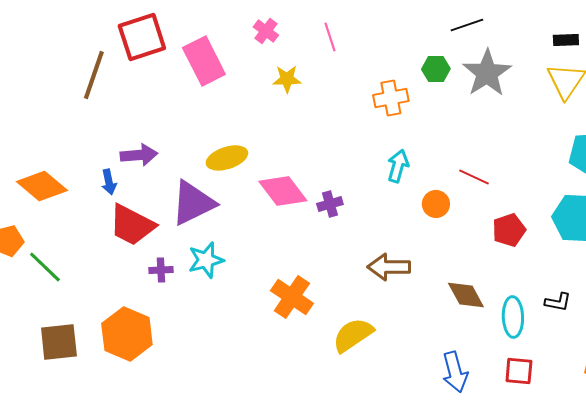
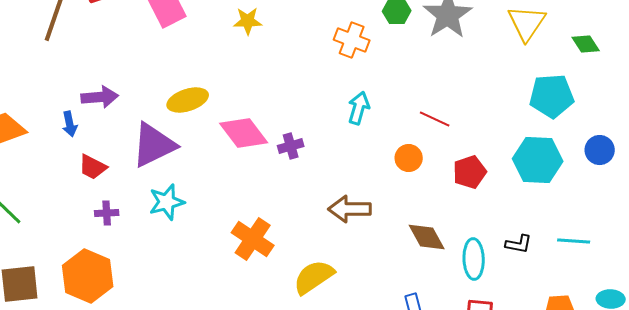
orange cross: (391, 98) -> (352, 40), turned 32
orange circle: (436, 204) -> (409, 158), moved
red trapezoid: (132, 225) -> (93, 167), size x0.6
purple cross: (161, 270) -> (107, 213), moved

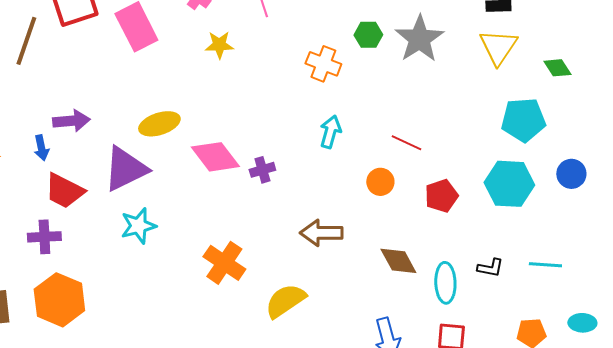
red trapezoid: (93, 167) -> (64, 191), size x1.4
purple cross: (107, 213) -> (44, 237), moved, size x1.4

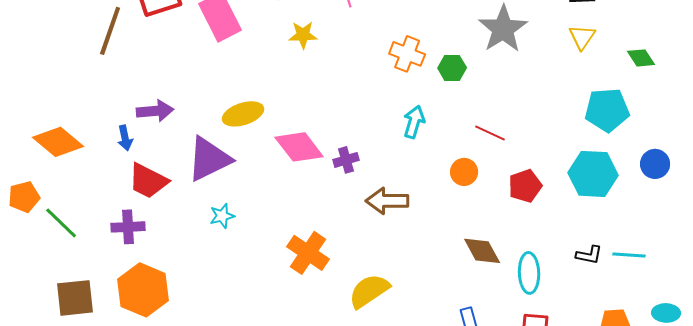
green hexagon: (368, 35) -> (452, 68), moved
yellow triangle: (498, 47) -> (582, 37), size x0.7
cyan star: (138, 226) -> (222, 216), size x0.7
brown arrow: (321, 233) -> (387, 201), moved
black L-shape: (490, 268) -> (589, 255), moved

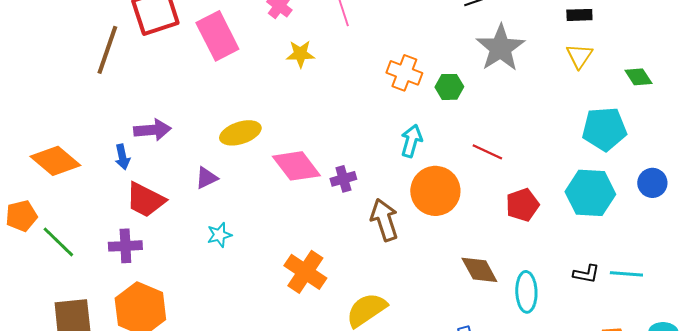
purple triangle: (209, 159) -> (206, 178), size x0.5
orange circle: (464, 172) -> (435, 191), moved, size x1.8
brown arrow: (387, 201) -> (384, 220), turned 72

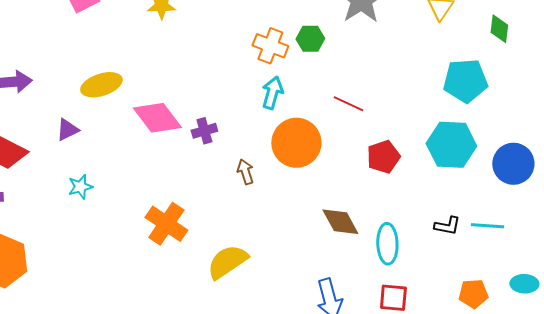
orange cross: (404, 73) -> (270, 46), moved
green diamond: (638, 77) -> (499, 29), turned 40
blue circle: (652, 183) -> (513, 164), moved, size x1.4
brown arrow: (384, 220) -> (245, 172), size x0.6

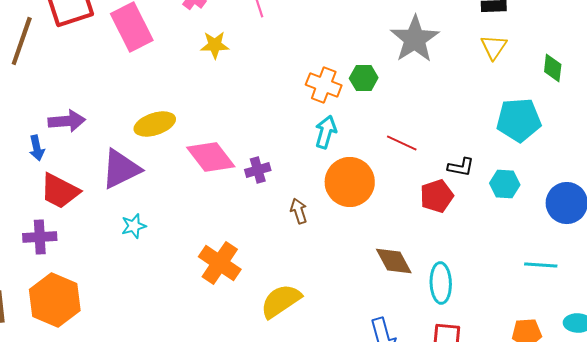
purple triangle: (67, 130) -> (121, 169), size x1.8
cyan hexagon: (451, 145) -> (505, 184), size x0.6
black L-shape: (447, 226) -> (461, 167), moved

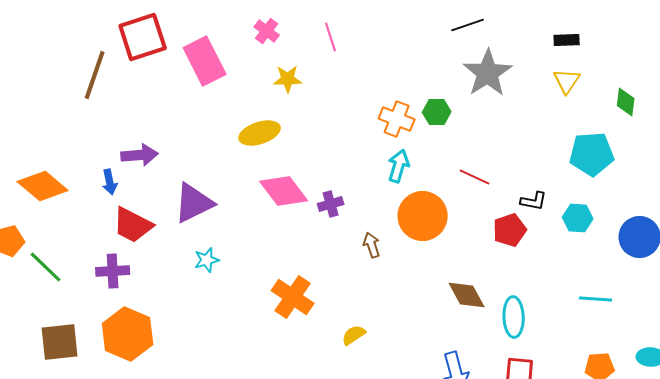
yellow ellipse: (155, 124) -> (260, 133), moved
cyan line: (541, 265) -> (596, 299), moved
yellow semicircle: (281, 301) -> (354, 335), size x0.6

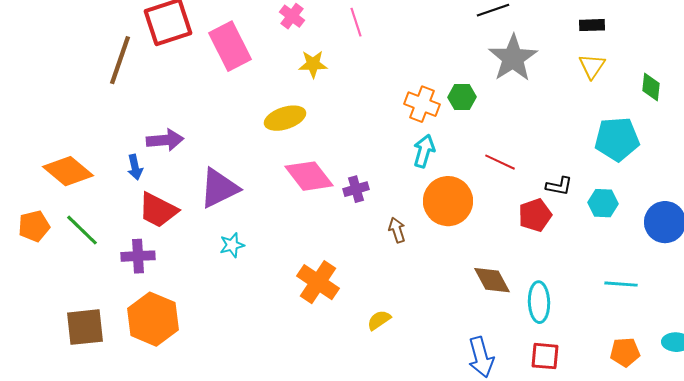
green line: (46, 267) -> (82, 230), moved

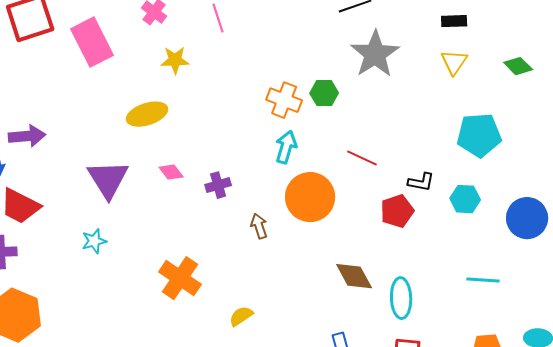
green diamond: (651, 87) -> (518, 66), moved, turned -52
pink diamond: (309, 176) -> (171, 172), size x0.5
purple triangle: (219, 188) -> (108, 179), moved, turned -36

